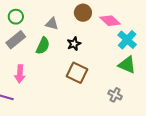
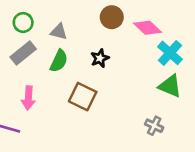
gray triangle: (52, 24) -> (59, 32), moved
brown square: (77, 73) -> (83, 97), moved

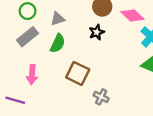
gray triangle: (59, 32) -> (58, 19), turned -32
black star: (100, 58) -> (97, 32), moved
gray cross: (154, 126) -> (101, 97), moved

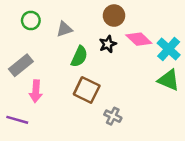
pink diamond: (132, 15) -> (139, 39), moved
gray rectangle: (28, 37) -> (21, 65), moved
green semicircle: (58, 43) -> (79, 56), moved

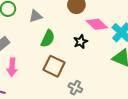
black star: (108, 44) -> (81, 42), moved

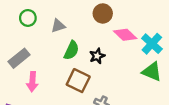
black star: (81, 42) -> (97, 56), moved

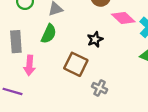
green semicircle: (71, 50) -> (49, 34), moved
gray rectangle: (19, 58) -> (16, 42), turned -55

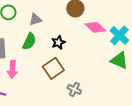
black star: (95, 39) -> (58, 42), moved
brown square: (76, 64) -> (53, 68), turned 30

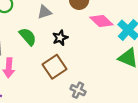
gray triangle: (35, 19) -> (44, 12), moved
green semicircle: (29, 41) -> (28, 37), turned -66

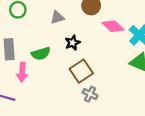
green semicircle: (28, 37) -> (41, 54), moved, turned 114
brown square: (55, 67) -> (81, 71), moved

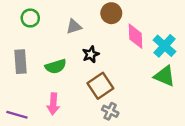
pink diamond: (113, 26) -> (135, 36), turned 45
pink arrow: (22, 72) -> (53, 104), moved

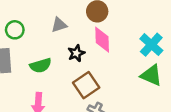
green circle: (30, 18) -> (15, 30), moved
pink diamond: (135, 36) -> (102, 40), moved

